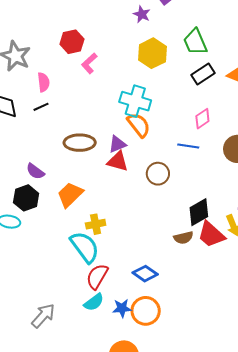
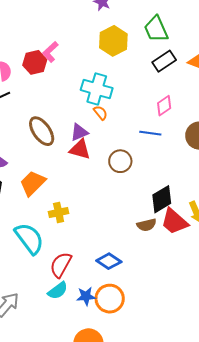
red hexagon: (72, 42) -> (35, 62), moved
orange semicircle: (139, 125) -> (100, 113), size x0.6
brown ellipse: (80, 143) -> (42, 131), turned 56
cyan semicircle: (85, 247) -> (29, 238), moved

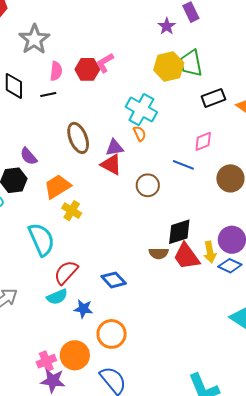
green trapezoid: (156, 29) -> (191, 63), moved
yellow cross: (59, 212) -> (72, 211), moved, turned 30
orange circle: (110, 299) -> (112, 334), moved

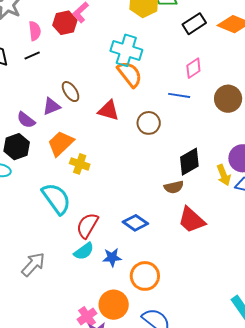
orange semicircle: (140, 134) -> (130, 74), size x1.8
brown ellipse: (78, 138) -> (71, 92), size x0.7
purple triangle: (114, 148) -> (51, 106), moved
red trapezoid: (187, 256) -> (192, 220), moved

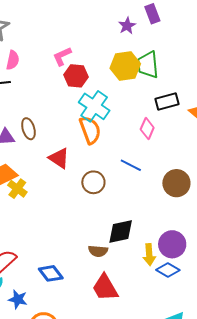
red hexagon: (65, 23) -> (76, 76), moved
pink diamond: (193, 68) -> (147, 128), moved, turned -50
yellow cross: (80, 164) -> (17, 189), moved

